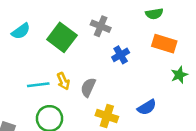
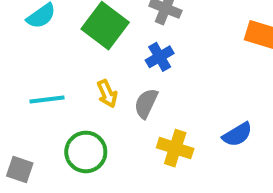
blue cross: (121, 55) -> (160, 57), moved
cyan line: (38, 85) -> (47, 100), moved

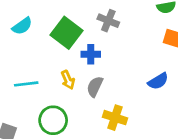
blue cross: (160, 57) -> (91, 54), moved, turned 30
blue semicircle: (237, 135) -> (158, 81), moved

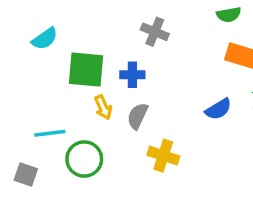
green square: (67, 33) -> (86, 70), moved, turned -32
cyan line: (26, 84) -> (50, 133), moved

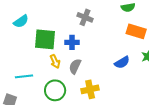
yellow cross: (163, 156) -> (90, 89), turned -30
green circle: (84, 159) -> (55, 90), moved

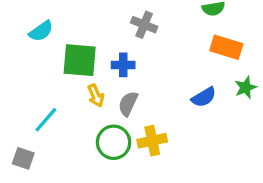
cyan line: (24, 76) -> (46, 120), turned -42
green circle: (55, 90) -> (114, 142), moved

